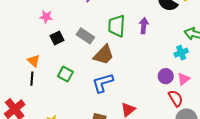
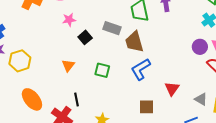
brown trapezoid: (104, 55) -> (134, 42), turned 135
orange triangle: (34, 61) -> (68, 65), turned 40
black line: (32, 79) -> (77, 100), moved

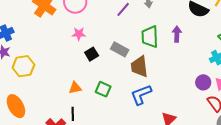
orange triangle: (68, 65) -> (75, 88), moved, turned 32
orange ellipse: (32, 99) -> (16, 106), moved

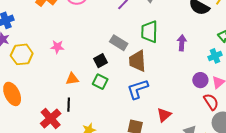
pink star: (79, 34) -> (57, 47), moved
purple arrow: (177, 34) -> (182, 43), moved
black square: (92, 54) -> (100, 61), moved

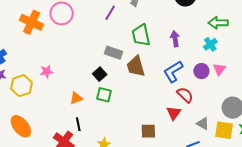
pink star: (57, 47) -> (47, 72), moved
blue L-shape: (138, 89) -> (173, 72), moved
red semicircle: (211, 102) -> (185, 95), moved

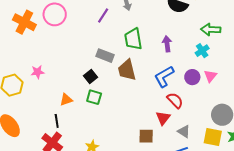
gray triangle: (203, 123) -> (184, 132), moved
black line: (78, 124) -> (57, 121), moved
brown square: (148, 131) -> (146, 136), moved

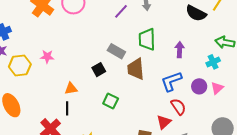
green square: (94, 97) -> (111, 101), moved
black line: (57, 121) -> (67, 108), moved

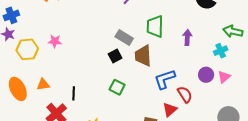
black square: (99, 70) -> (115, 56), moved
blue L-shape: (171, 81) -> (165, 79), moved
orange triangle: (71, 88) -> (43, 85), moved

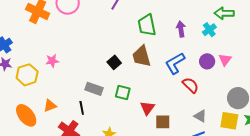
gray rectangle: (124, 38) -> (94, 89), moved
cyan cross: (221, 51) -> (209, 30), moved
blue L-shape: (165, 79) -> (175, 63), moved
red triangle: (170, 110) -> (147, 108), moved

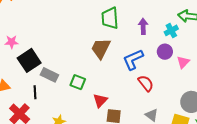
brown trapezoid: (142, 56) -> (101, 48), turned 35
purple circle: (207, 61) -> (165, 52), moved
black square: (114, 62) -> (29, 60), moved, size x1.6

